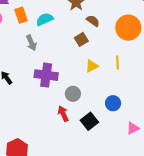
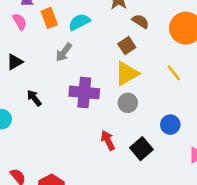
gray arrow: (31, 43) -> (64, 52), turned 63
yellow line: (118, 62) -> (174, 73), turned -32
yellow triangle: (92, 66) -> (127, 73), moved, size x1.5
gray circle: (73, 94) -> (128, 103), moved

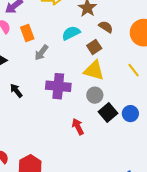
orange rectangle: (49, 18) -> (27, 33), moved
cyan semicircle: (79, 22) -> (71, 33), moved
yellow triangle: (127, 73) -> (94, 71), turned 45
black square: (141, 149) -> (108, 112), moved

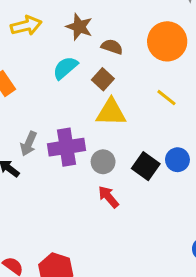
gray arrow: (41, 53) -> (29, 144), moved
gray circle: (95, 95) -> (103, 162), moved

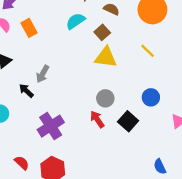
purple cross: (67, 147) -> (51, 126), moved, turned -30
gray circle: (103, 162) -> (105, 98), moved
black square: (146, 166) -> (128, 121), moved

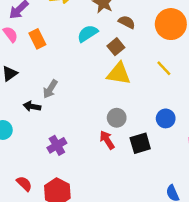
black arrow: (26, 91) -> (32, 106), turned -35
black square: (128, 121) -> (140, 143), turned 30
purple cross: (51, 126) -> (57, 145), size x0.7

